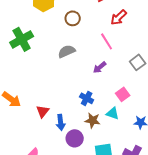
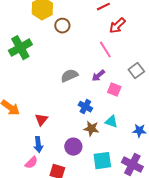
brown circle: (73, 18) -> (62, 26), moved
gray semicircle: (67, 51) -> (69, 76), moved
pink square: (123, 94) -> (114, 90), moved, turned -32
blue arrow: (61, 122) -> (38, 145), moved

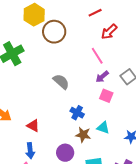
brown circle: (62, 26) -> (54, 32), size x1.5
gray semicircle: (69, 76) -> (61, 82), turned 66
purple arrow: (98, 76) -> (102, 77), moved
red triangle: (41, 120) -> (33, 126), turned -40

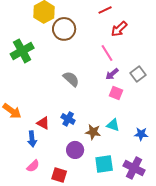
blue cross: (77, 113) -> (68, 119), moved
blue arrow: (30, 151) -> (32, 139), moved

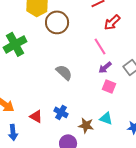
blue arrow: (32, 139) -> (13, 132), moved

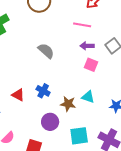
pink line: (100, 46) -> (82, 25), turned -48
purple arrow: (105, 67) -> (87, 46), turned 40

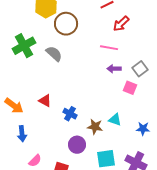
gray semicircle: (46, 51) -> (54, 54), moved
pink square: (91, 65) -> (130, 88), moved
red triangle: (18, 95) -> (45, 101), moved

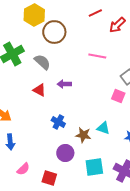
red arrow: (121, 24) -> (117, 25), moved
purple arrow: (114, 69) -> (64, 84), moved
red triangle: (45, 101) -> (39, 90), moved

